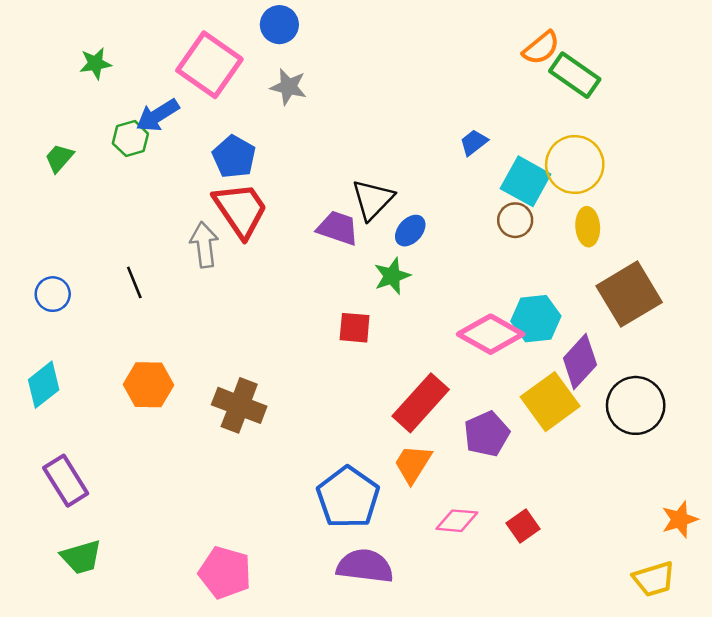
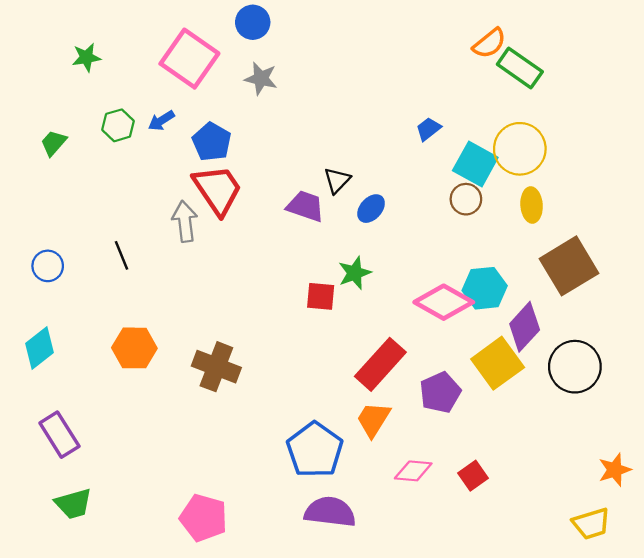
blue arrow: (158, 115) -> (161, 121), moved, size x0.7
black triangle: (373, 199) -> (337, 180), size x0.7
green star: (392, 276) -> (355, 273), moved

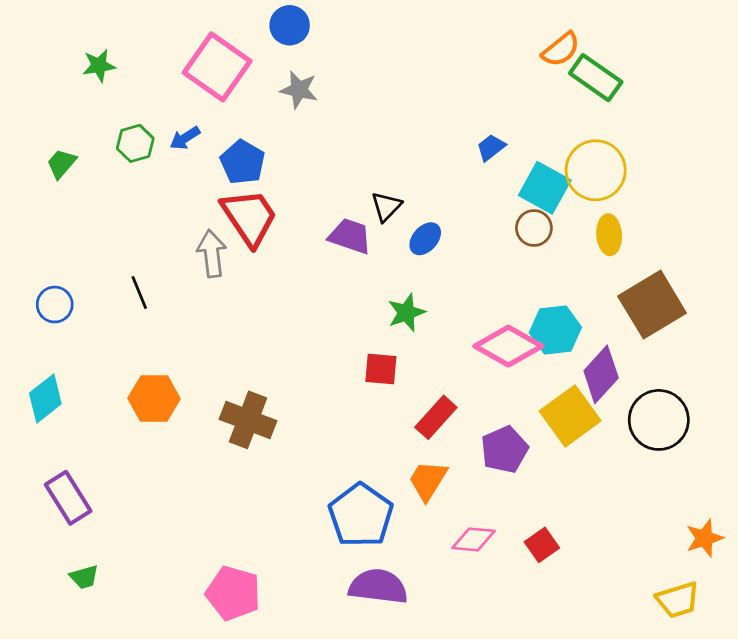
red square: (321, 296) -> (381, 369), moved
red rectangle: (380, 364) -> (436, 417), size x0.7
green trapezoid: (73, 504) -> (84, 577), size x0.7

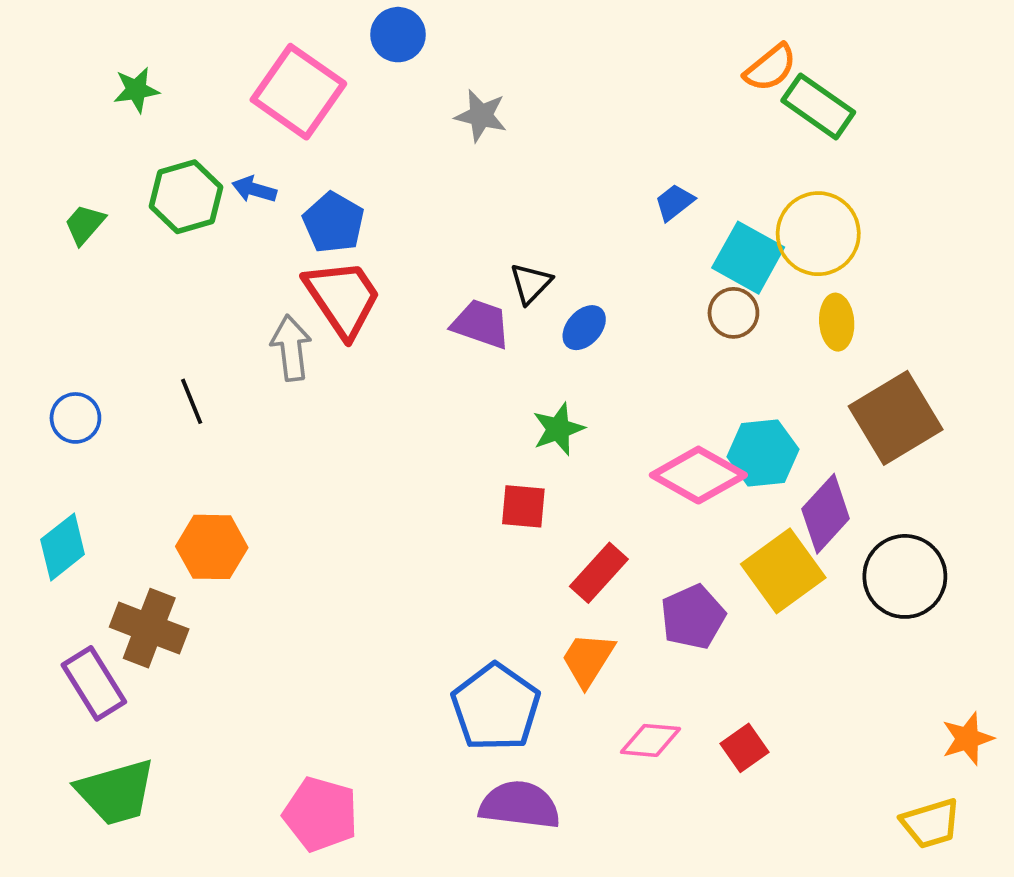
gray star: (299, 90) -> (481, 116), moved
blue arrow: (185, 138) -> (254, 189), turned 48
green hexagon: (135, 143) -> (186, 197), size x1.4
brown cross: (248, 420) -> (149, 628), moved
green trapezoid: (84, 577) -> (116, 792), size x2.0

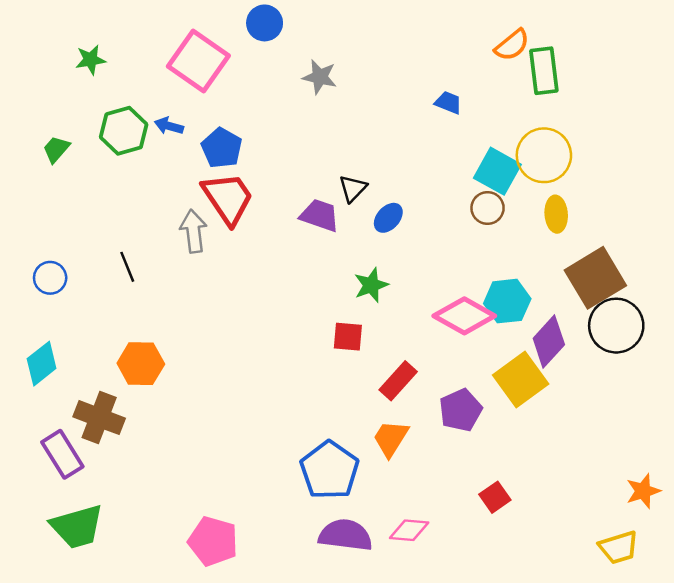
green rectangle: (818, 106) -> (544, 71), turned 48
blue trapezoid: (674, 202) -> (448, 103), moved, turned 60
black circle: (905, 576) -> (616, 326), moved
pink diamond: (651, 740) -> (409, 530), moved

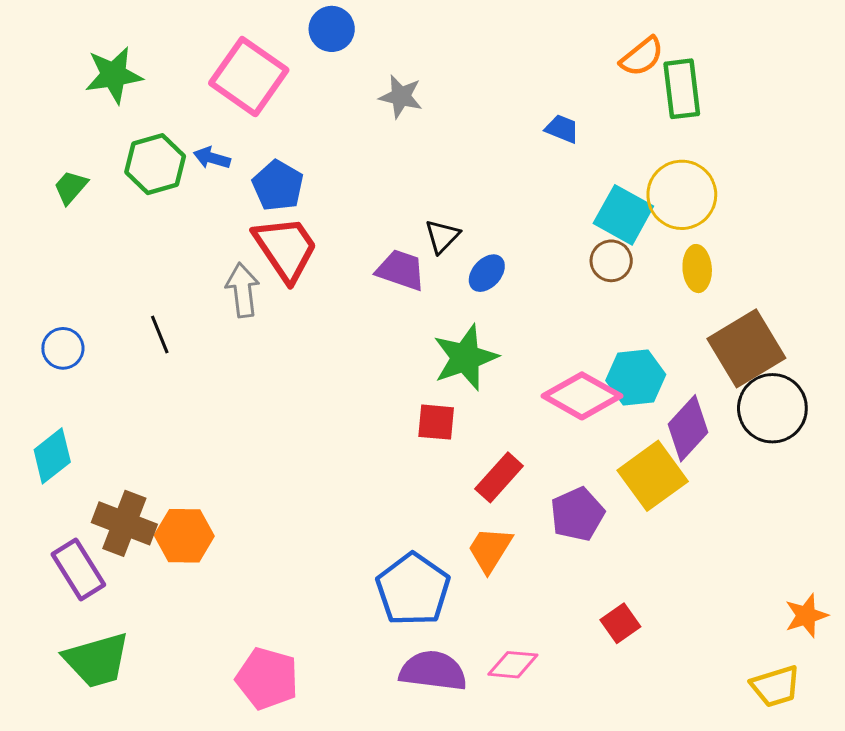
green star: (91, 60) -> (114, 75), size x1.5
green star: (371, 285) -> (465, 358), size x1.5
orange hexagon: (141, 364) -> (184, 536), moved

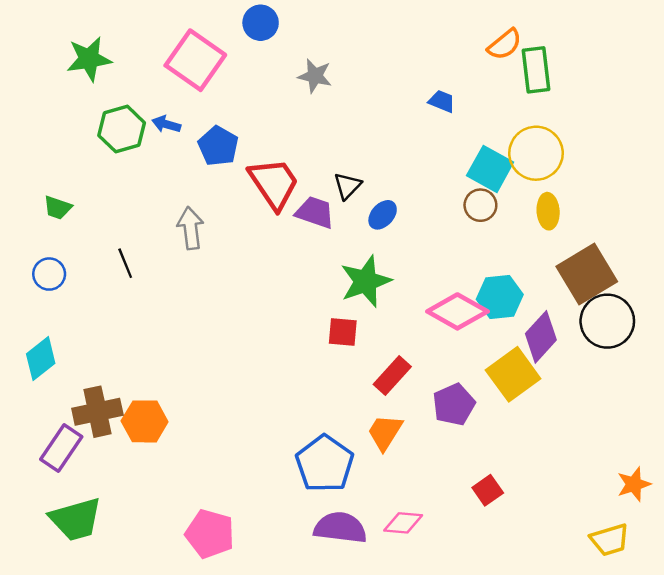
green trapezoid: (71, 187) -> (58, 208), moved, turned -112
red trapezoid: (286, 249) -> (274, 183), moved
brown cross: (124, 523) -> (97, 412), turned -33
purple rectangle: (78, 569) -> (61, 448), turned 66

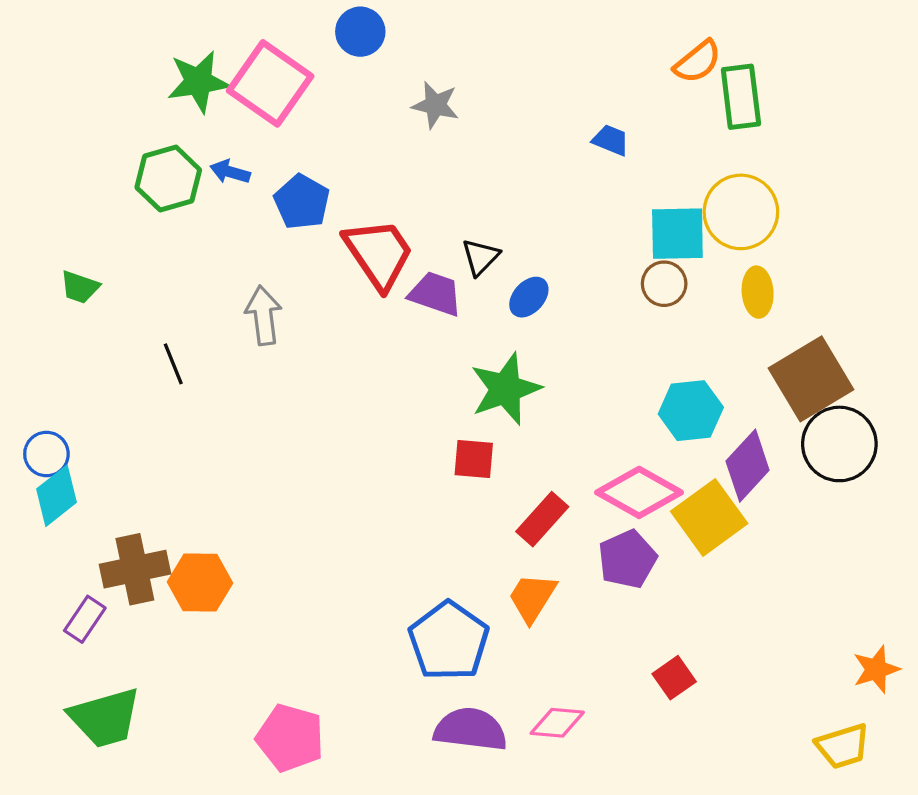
green star: (89, 59) -> (198, 82), moved
cyan square: (490, 169) -> (677, 234), turned -30
blue circle: (49, 274) -> (46, 454), moved
pink diamond: (457, 311) -> (639, 492), moved
purple rectangle: (61, 448) -> (85, 619), size x0.7

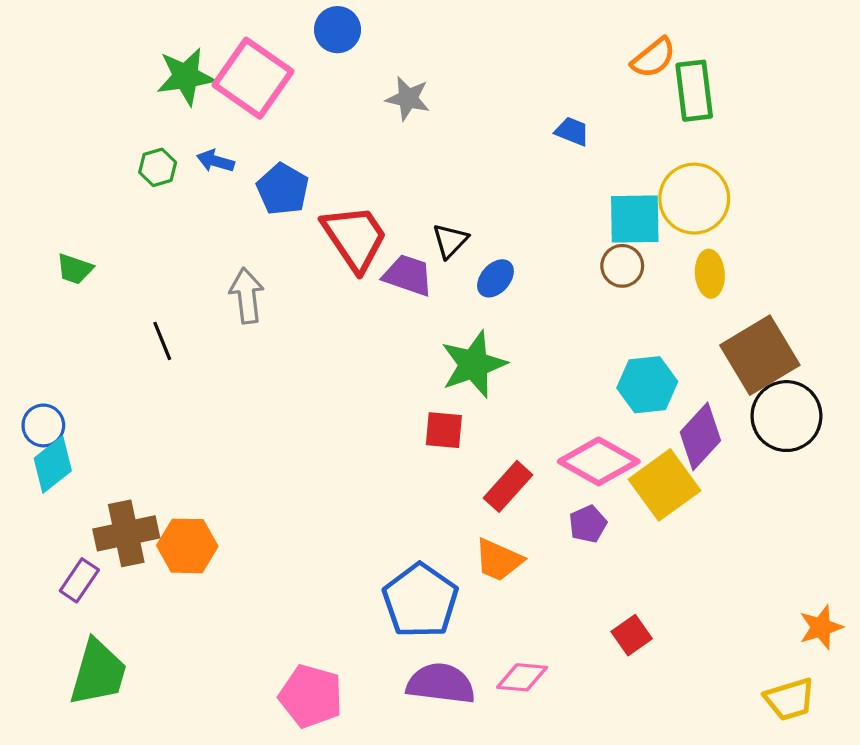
green hexagon: (168, 179) -> (158, 167), size x0.6
purple pentagon: (627, 559) -> (588, 524), size x0.7
orange trapezoid: (532, 598) -> (499, 560), turned -98
green trapezoid: (105, 718) -> (98, 673), turned -58
pink pentagon: (290, 738) -> (311, 696), moved

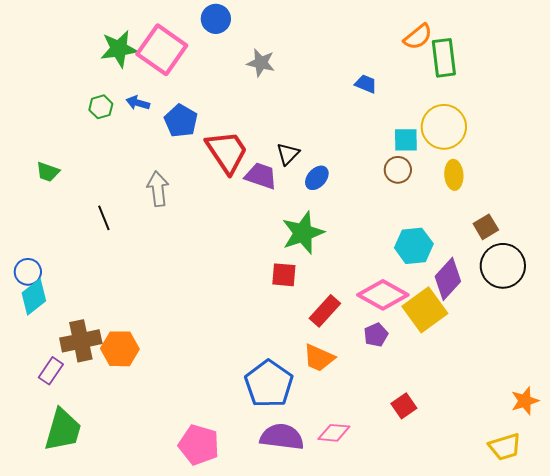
cyan square: (635, 219) -> (406, 140), size x0.7
brown square: (760, 355) -> (486, 227), size x0.5

